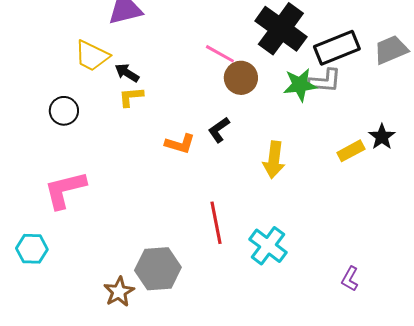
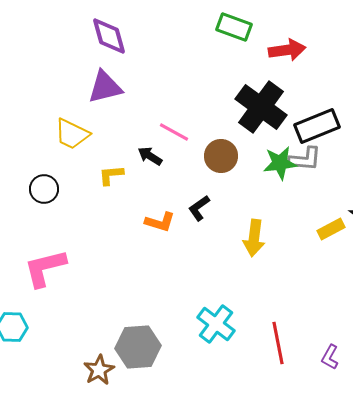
pink line: (220, 54) -> (174, 132), moved
black arrow: (127, 73) -> (150, 156), moved
red line: (216, 223) -> (278, 343), moved
cyan cross: (268, 246) -> (216, 324), moved

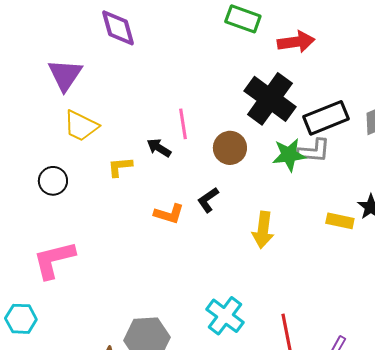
purple triangle: (105, 87) -> (65, 75), moved, turned -42
pink line: (174, 132) -> (183, 124), turned 52
yellow rectangle: (331, 229) -> (340, 221), turned 40

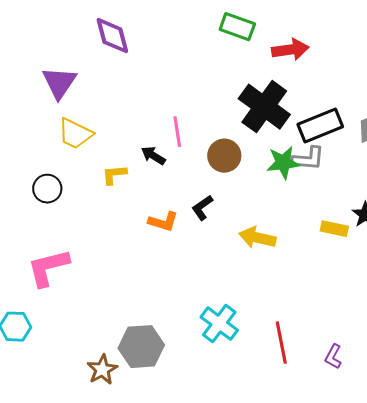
yellow arrow: (263, 230) -> (257, 238), turned 96

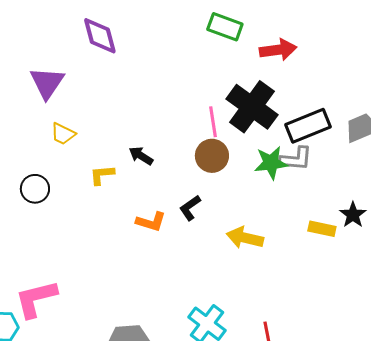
pink line: (177, 132) -> (213, 122), moved
yellow trapezoid: (75, 134) -> (63, 134), size x0.7
pink L-shape: (48, 268) -> (36, 299), moved

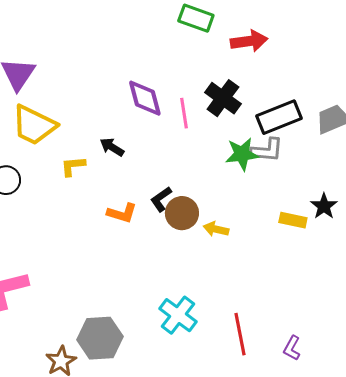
purple diamond: (100, 36) -> (145, 98), moved
black cross: (252, 107) -> (223, 98), size x0.7
yellow trapezoid: (63, 134) -> (34, 125), size x1.8
brown circle: (212, 156) -> (182, 213), moved
yellow arrow: (245, 238) -> (216, 229), size x0.7

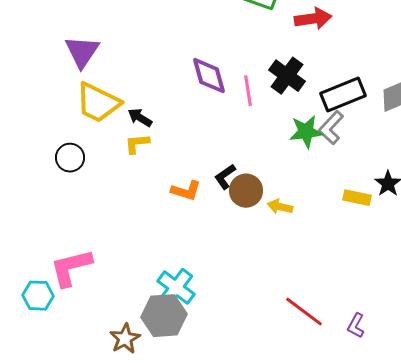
black arrow: (112, 147) -> (140, 118), moved
gray L-shape: (267, 150) -> (331, 128), turned 128
cyan cross: (178, 315) -> (176, 288), moved
red line: (240, 334) -> (304, 312), turned -42

